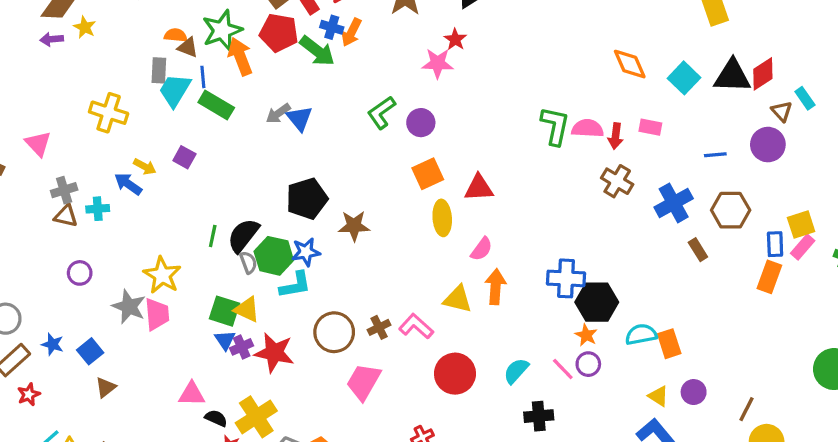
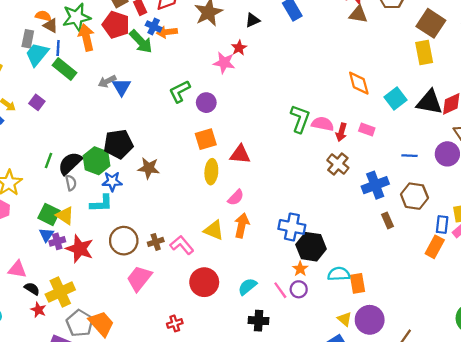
orange arrow: (351, 32) -> (167, 32), turned 48
green hexagon: (274, 256) -> (97, 161), moved
purple circle: (694, 392) -> (370, 320), size x1.6

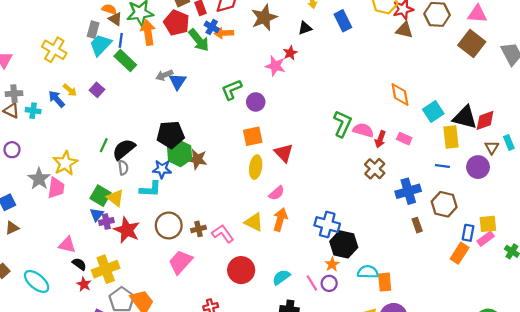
yellow rectangle: (424, 53) -> (451, 137), moved
red triangle: (240, 154) -> (284, 153), turned 36
green hexagon: (97, 161) -> (180, 153), moved

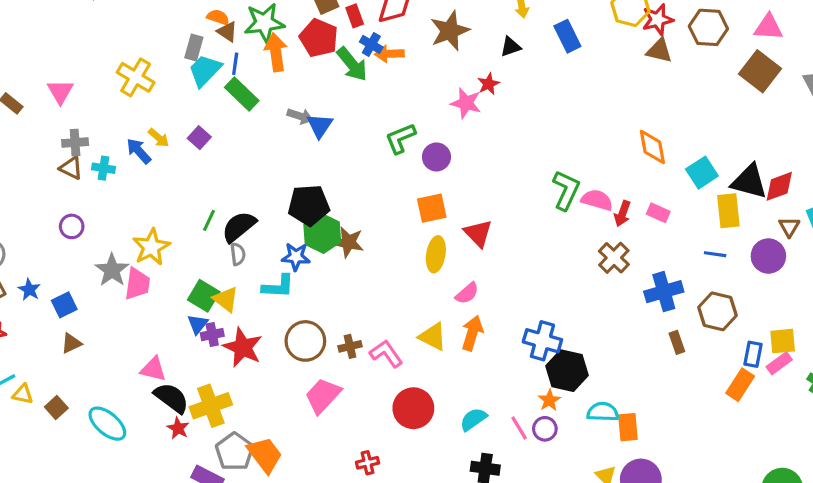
gray arrow: (164, 75) -> (300, 116), turned -140
black semicircle: (79, 264) -> (171, 398), size x1.6

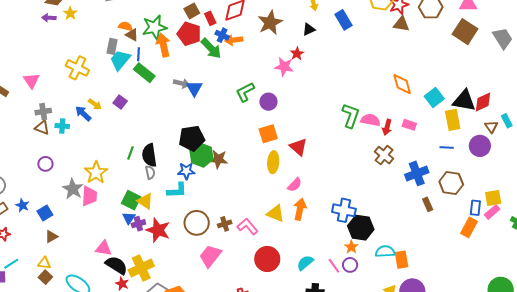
black semicircle: (239, 227) -> (149, 155), turned -55
yellow triangle: (23, 394) -> (44, 263), moved

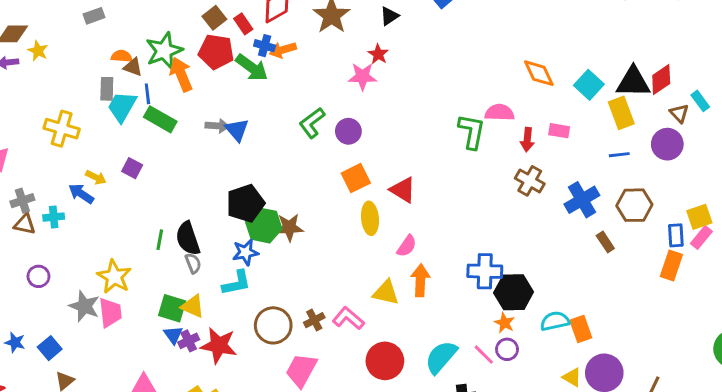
pink semicircle: (370, 120) -> (500, 113), moved
cyan semicircle: (305, 263) -> (441, 357), size x1.4

